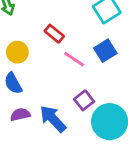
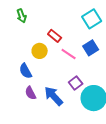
yellow circle: (17, 52) -> (40, 51), moved
purple semicircle: (20, 115) -> (31, 93), turned -104

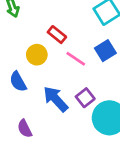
purple semicircle: (31, 93) -> (25, 129), moved
blue arrow: (54, 96) -> (56, 99), moved

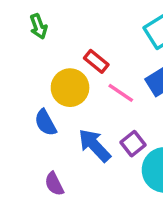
yellow circle: (37, 55) -> (70, 88), size x1.4

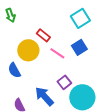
blue arrow: (95, 145) -> (44, 96), moved

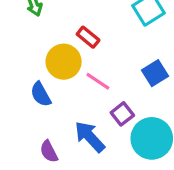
blue square: (79, 47) -> (155, 73), moved
pink line: (57, 53) -> (98, 81), moved

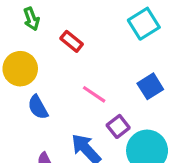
red rectangle: (88, 37) -> (72, 41), moved
yellow circle: (64, 62) -> (20, 69), moved

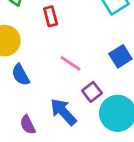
red rectangle: (72, 41) -> (51, 16), turned 36

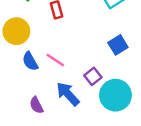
pink line: (71, 63) -> (55, 60), moved

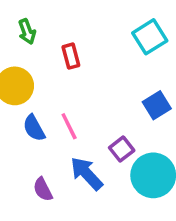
pink line: (55, 60) -> (69, 126), turned 30

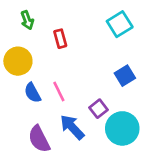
purple semicircle: (43, 189) -> (39, 139), size x1.5

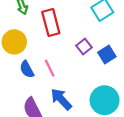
red rectangle: (60, 39) -> (51, 22), size x1.6
purple square: (99, 109) -> (84, 46), moved

